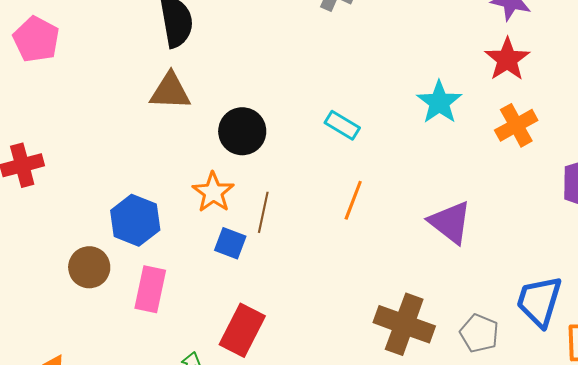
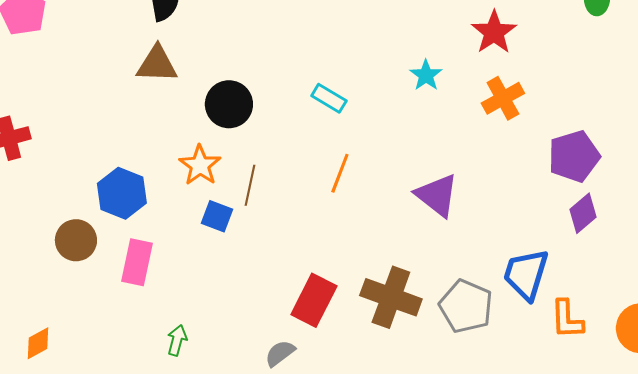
cyan star: (439, 102) -> (426, 75), size x0.7
red rectangle: (242, 330) -> (314, 300), moved
gray pentagon: (479, 333) -> (466, 306), size x1.4

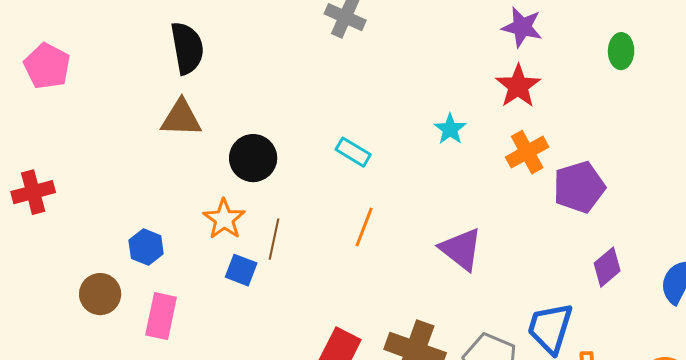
purple pentagon: (574, 156) -> (579, 187), moved
blue hexagon: (122, 193) -> (146, 247), size x0.7

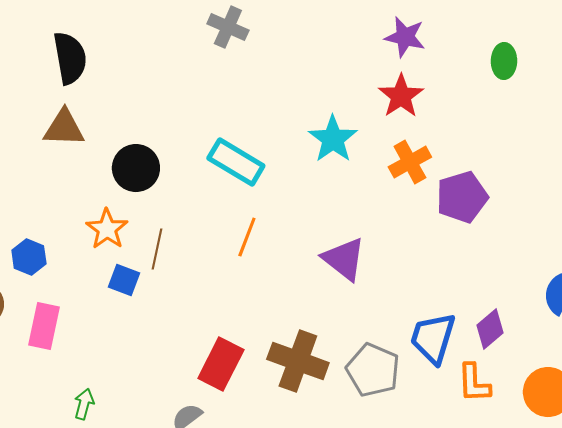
cyan star: (450, 129) -> (333, 139), size x1.5
cyan rectangle: (353, 152) -> (236, 162), size x1.6
purple diamond: (607, 267) -> (490, 329), moved

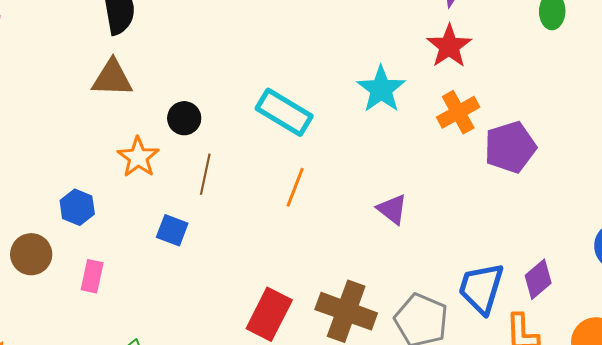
black circle: (136, 168) -> (184, 118), size x0.7
orange star: (107, 229) -> (138, 157), moved
brown line: (157, 249) -> (205, 174), moved
purple triangle: (344, 259) -> (392, 209), size x0.7
pink rectangle: (44, 326) -> (92, 276), size x0.7

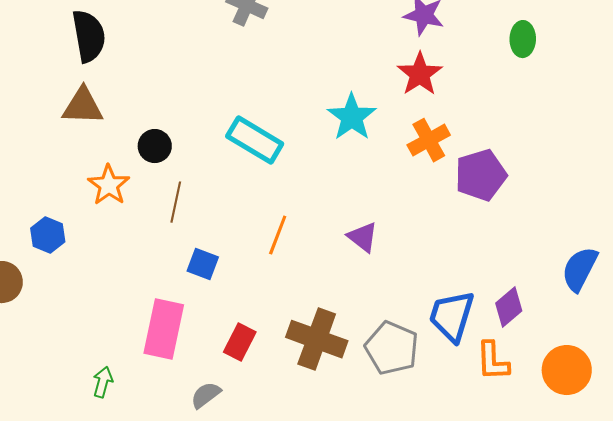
orange line: (295, 187) -> (278, 235), moved
blue square: (172, 230) -> (203, 264), moved
pink rectangle: (92, 276) -> (164, 329), moved, size x1.8
red rectangle: (269, 314) -> (240, 342), size x0.7

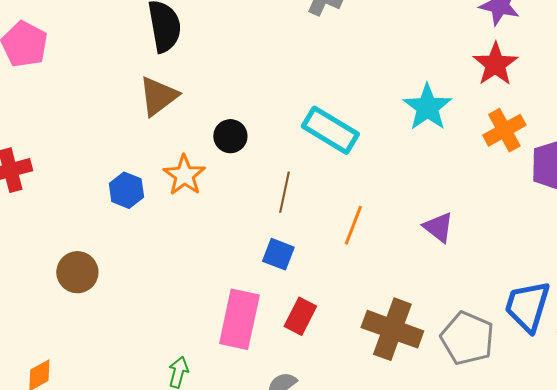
brown triangle: (83, 106) -> (158, 96), turned -39
brown line: (176, 202) -> (284, 192), moved
blue hexagon: (48, 235) -> (126, 190), moved
red rectangle: (240, 342) -> (300, 316), moved

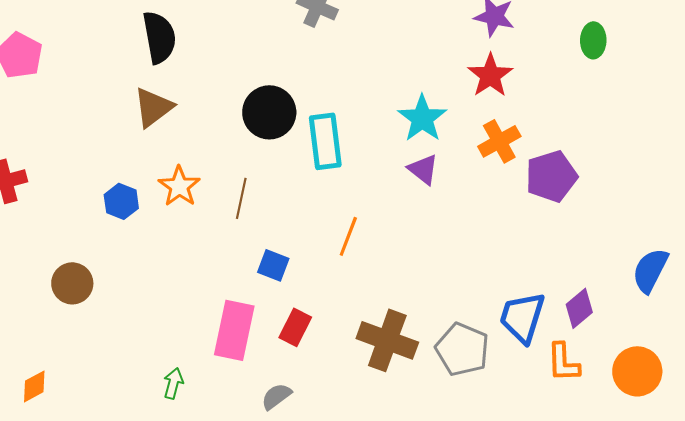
cyan rectangle: (330, 130) -> (325, 141), turned 52
black circle: (230, 136) -> (269, 112), moved, size x1.6
brown line: (284, 192) -> (241, 198), moved
purple triangle: (438, 227) -> (423, 169), moved

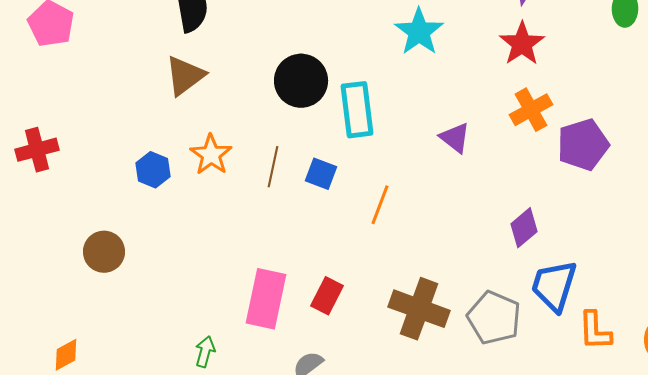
cyan star: (422, 118) -> (419, 32), moved
blue square: (273, 265) -> (321, 174), moved
purple diamond: (579, 308) -> (524, 228), moved

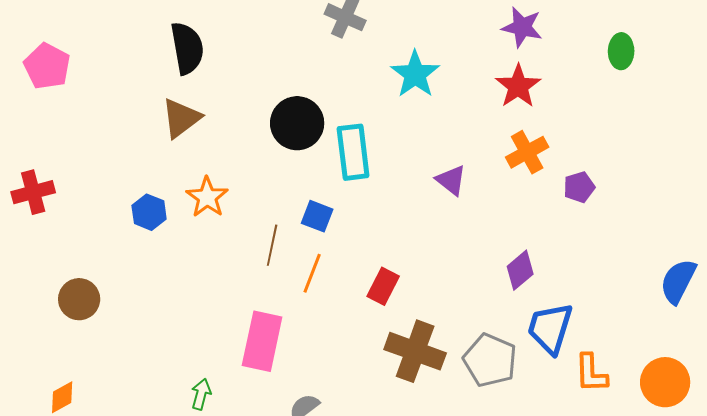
purple pentagon: (583, 145) -> (579, 187), size x0.6
brown line: (273, 167) -> (272, 245), moved
orange line: (380, 205) -> (312, 273), moved
brown circle: (104, 252) -> (79, 299), moved
red rectangle: (327, 296) -> (383, 286), moved

